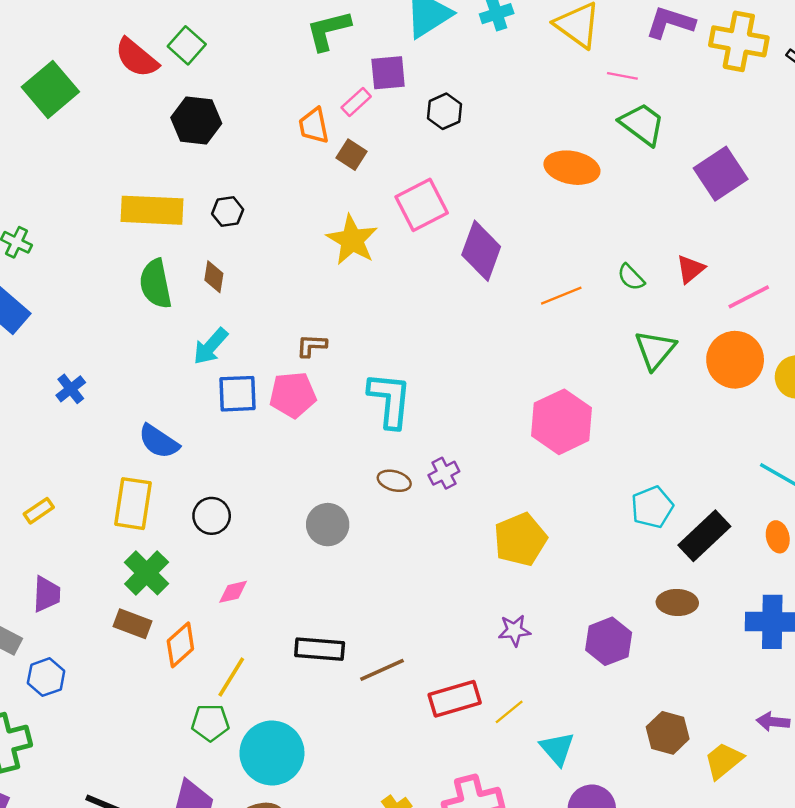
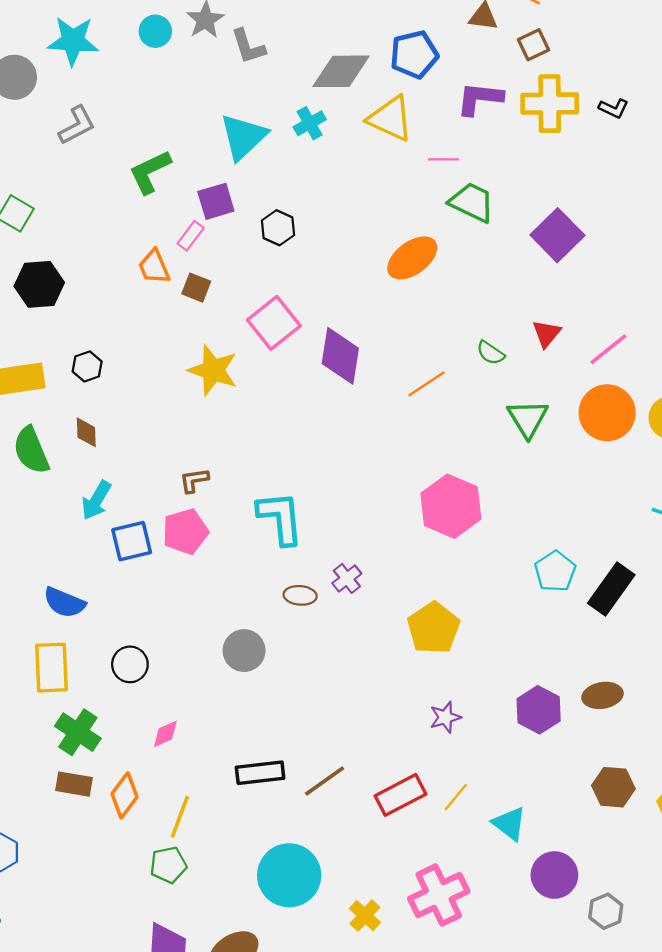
orange ellipse: (572, 168) -> (412, 258), turned -36
brown ellipse: (677, 602) -> (602, 695), moved
cyan circle: (272, 753) -> (289, 875), moved

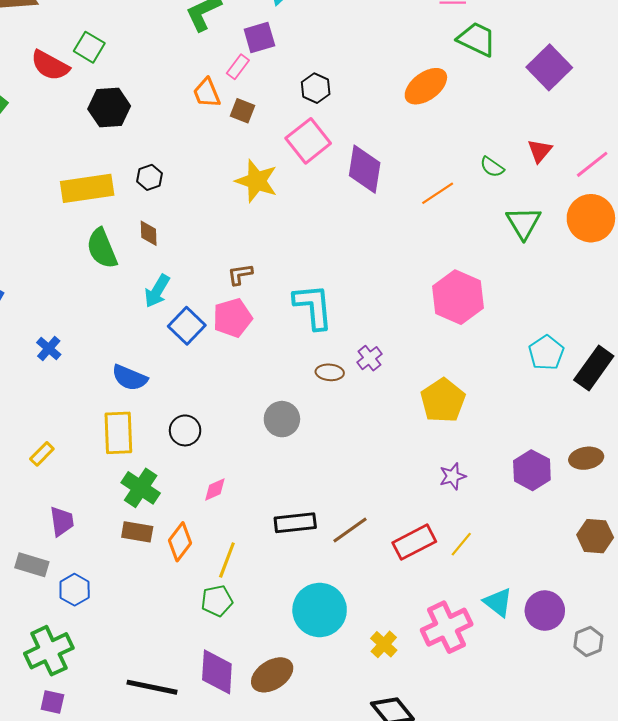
black hexagon: (278, 228) -> (316, 88), moved
blue square: (132, 541) -> (187, 326), turned -33
cyan triangle: (509, 824) -> (498, 602), moved

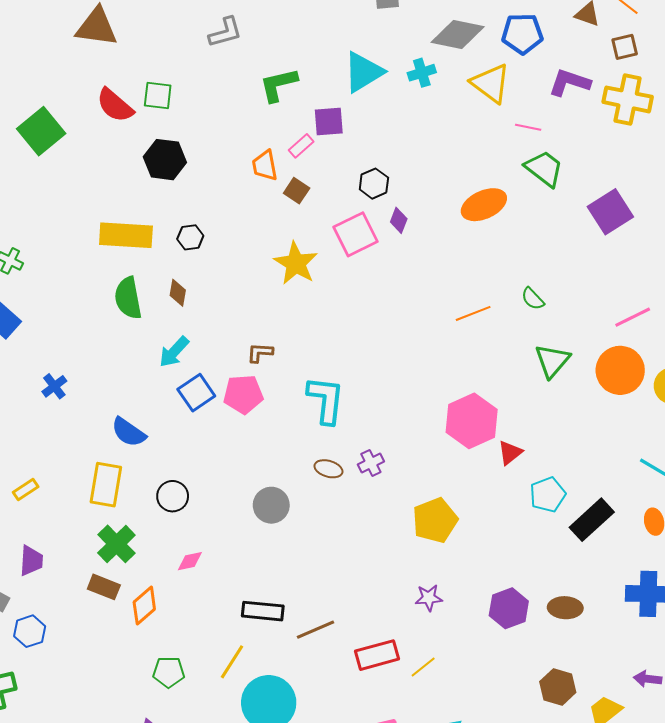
green square: (89, 47) -> (158, 95), turned -36
red triangle: (540, 151) -> (510, 453), moved
purple diamond: (365, 169) -> (399, 220), moved, size x0.5
yellow line: (227, 560) -> (232, 662), moved

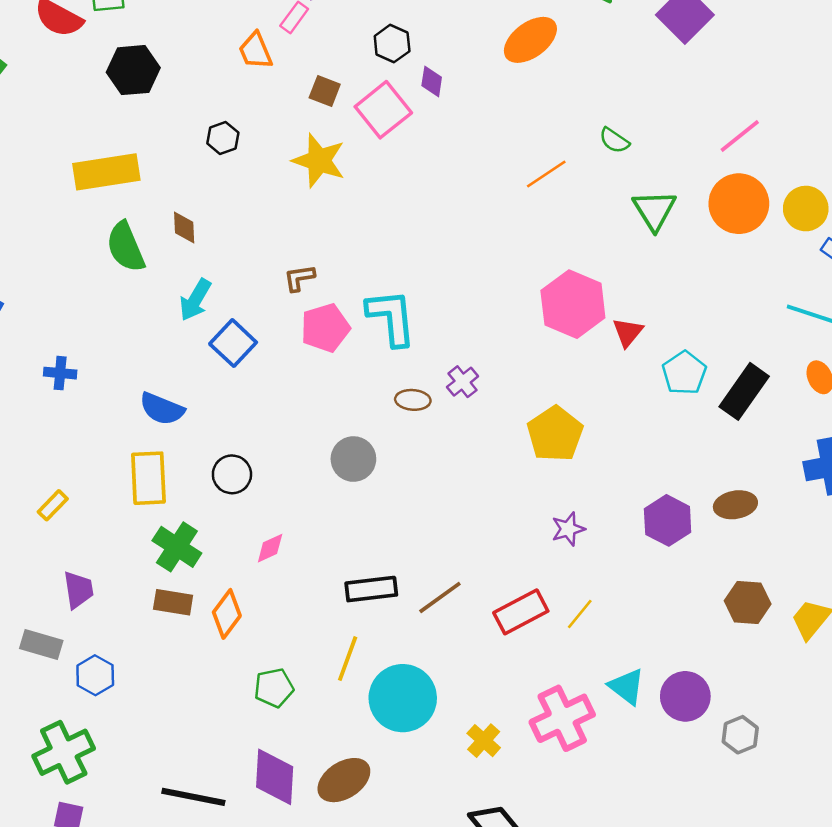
brown square: (297, 191) -> (325, 91), moved
black hexagon: (190, 237) -> (223, 138), moved
blue cross: (54, 386) -> (60, 373), turned -35
pink pentagon: (243, 394) -> (325, 328), moved

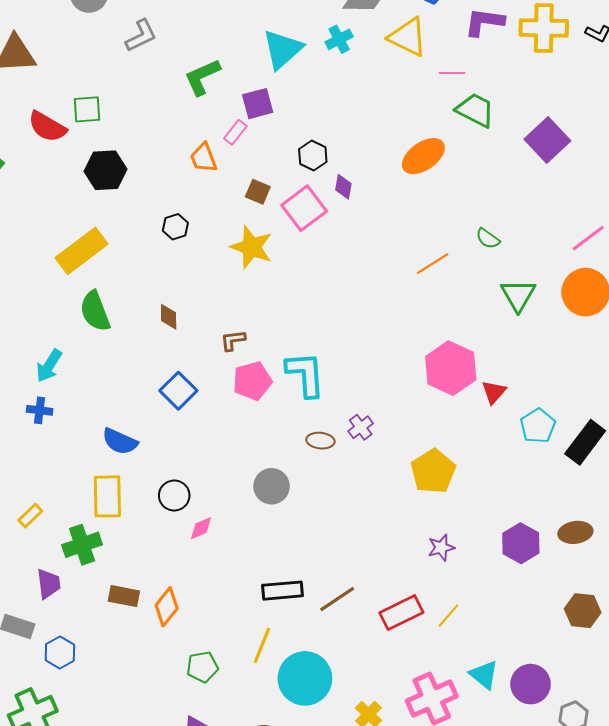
yellow rectangle: (106, 172) -> (82, 251), turned -30
brown diamond: (184, 227) -> (169, 317), moved
cyan arrow: (195, 300) -> (49, 366), moved
green cross: (177, 547) -> (82, 545), moved, turned 36
pink diamond: (270, 548) -> (201, 528), moved

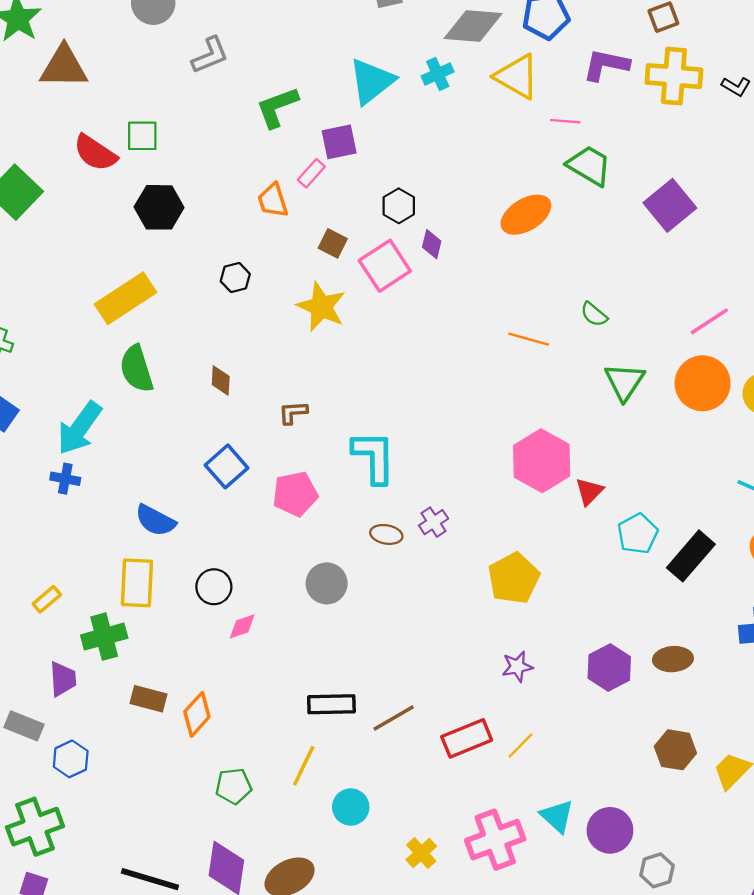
orange line: (433, 264) -> (529, 339), turned 44
cyan arrow: (49, 366) -> (80, 428), size x1.4
pink pentagon: (252, 381) -> (295, 494), moved
cyan circle: (305, 678) -> (351, 807), size x0.6

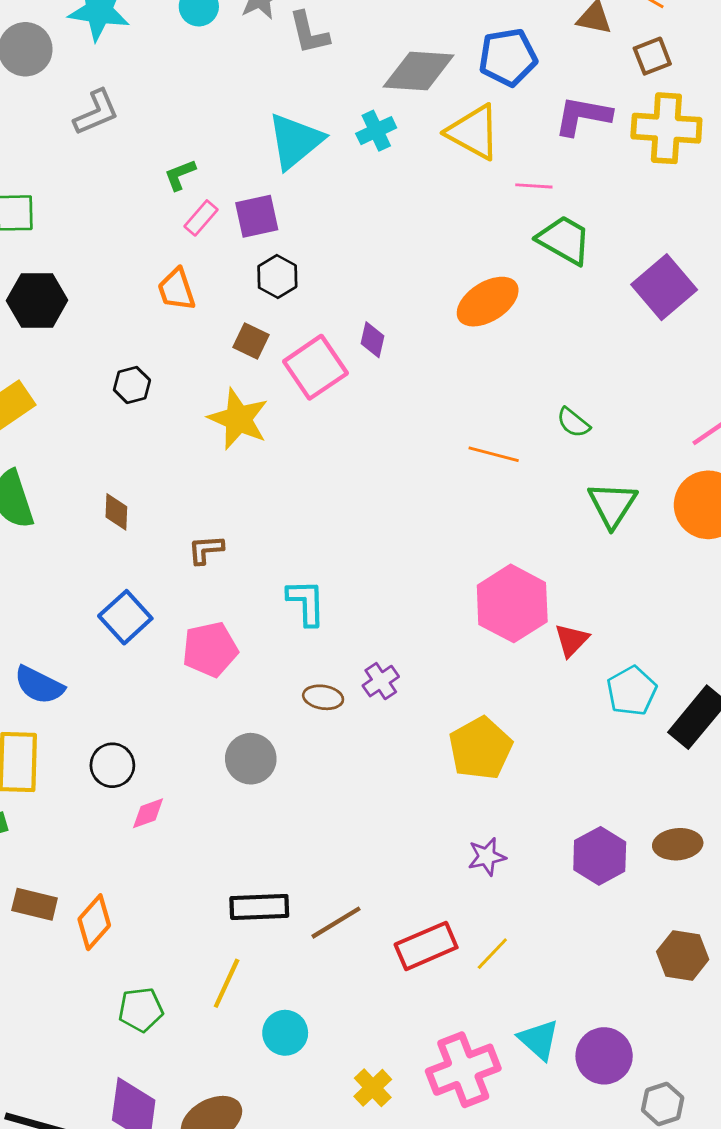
green L-shape: (277, 107) -> (180, 175), size x0.6
pink rectangle: (311, 173) -> (201, 218), moved
black hexagon: (399, 206) -> (277, 277), moved
cyan L-shape: (374, 457) -> (306, 602), size x0.7

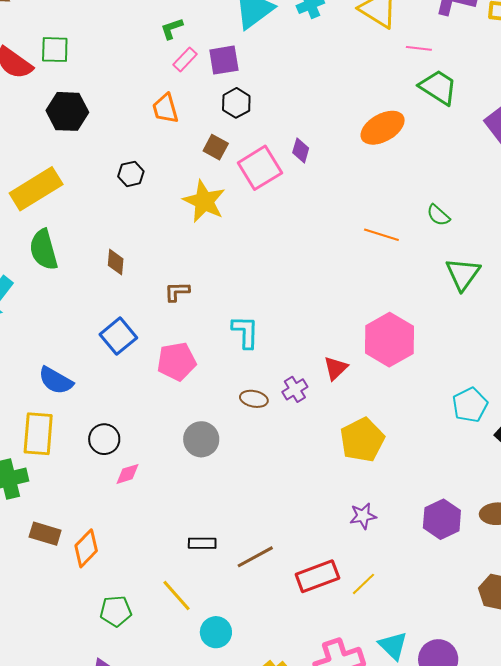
red triangle: (572, 640) -> (336, 368), moved
black rectangle: (259, 907) -> (202, 543), size x0.7
yellow line: (227, 983) -> (177, 596), turned -69

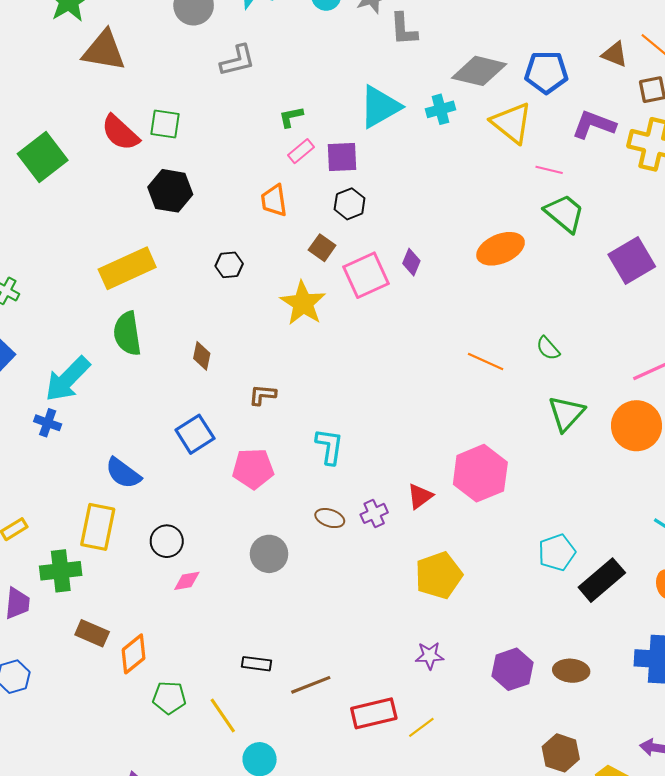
green pentagon: (116, 611) -> (169, 698), moved

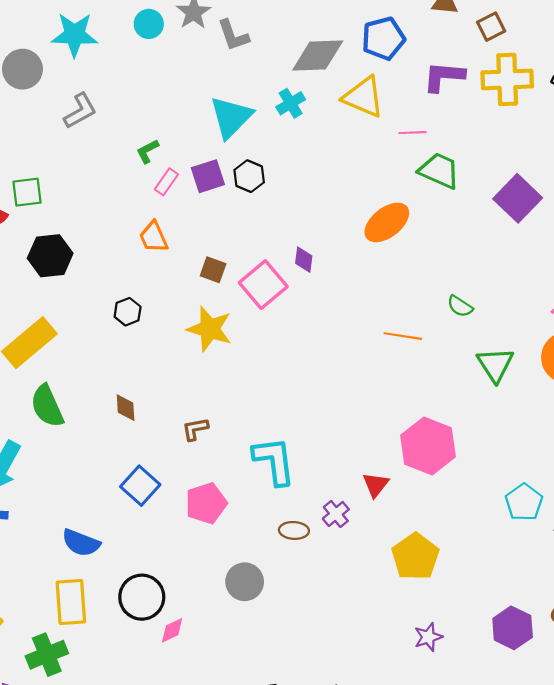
black hexagon: (350, 204) -> (249, 176), moved
cyan L-shape: (329, 446) -> (274, 461), size x1.4
black circle: (167, 541) -> (142, 597), size x1.4

